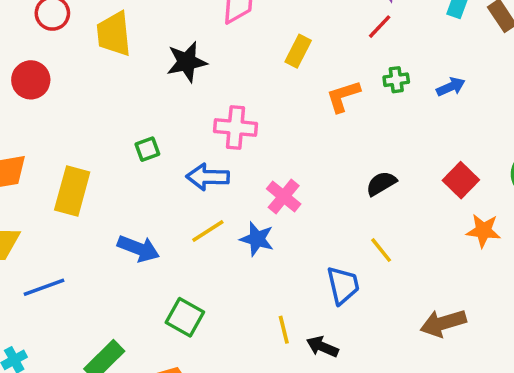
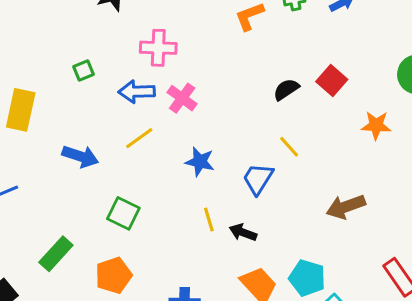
red square: (461, 180) -> (332, 81), moved
pink cross: (284, 196) -> (182, 98), moved
blue star: (257, 239) -> (200, 162), moved
blue trapezoid: (343, 285) -> (258, 179), turned -132

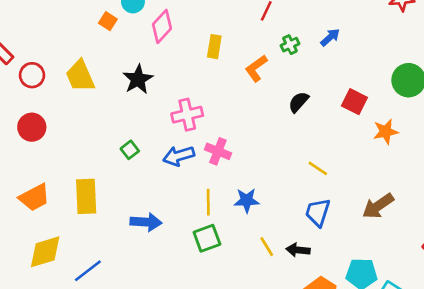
red square: (332, 81) -> (354, 102), moved
black semicircle: (286, 89) -> (299, 102), moved
yellow line: (139, 138) -> (208, 202), moved, turned -40
blue trapezoid: (258, 179) -> (318, 212), moved
green square: (123, 213) -> (207, 238), moved, turned -32

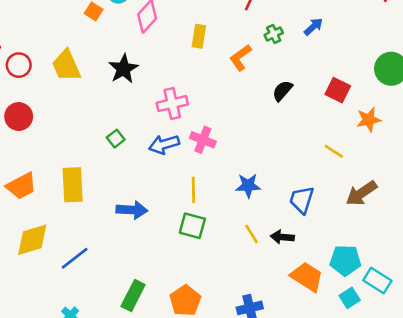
yellow line: (318, 168) -> (334, 151), moved
blue star: (247, 200) -> (248, 186), moved
green square: (207, 238) -> (192, 226), turned 36

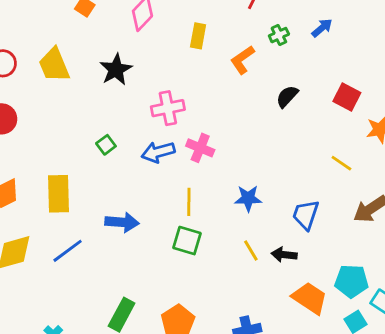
blue line: (75, 258) -> (68, 251), moved

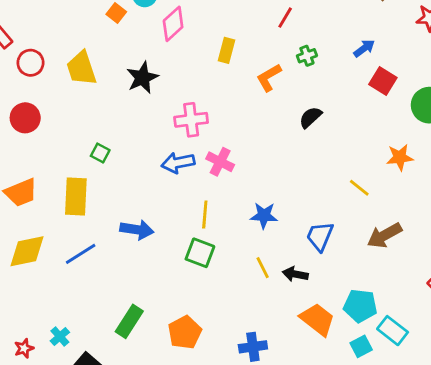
blue arrow: (322, 28) -> (364, 48), moved
red square: (347, 97) -> (383, 81), moved
green square: (106, 145) -> (100, 153), moved, turned -30

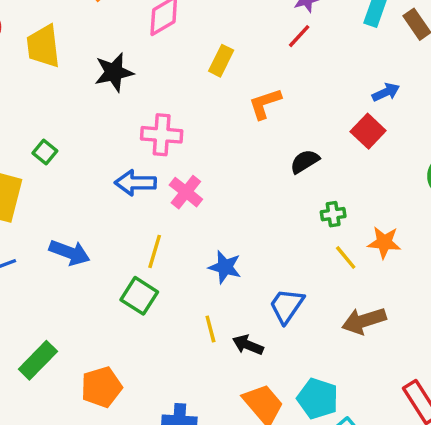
green cross: (307, 56) -> (333, 214), moved
red square: (383, 81) -> (368, 131), moved
orange star: (400, 157) -> (384, 242), moved

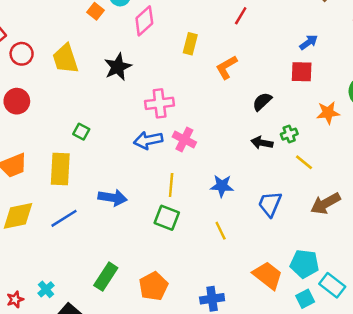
red square: (368, 131) -> (302, 72), turned -30
orange star: (384, 242) -> (328, 113), moved
black arrow: (248, 345) -> (262, 143), moved

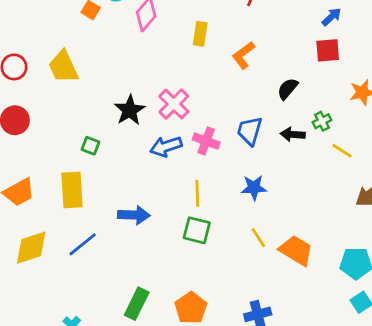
black star: (118, 67) -> (130, 110), moved
pink cross: (160, 103) -> (174, 104), turned -32
blue trapezoid: (270, 204) -> (250, 131), moved
orange trapezoid: (268, 275) -> (296, 250), moved

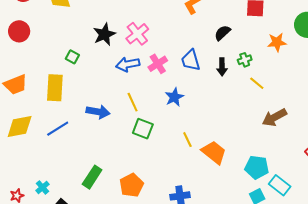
blue trapezoid: (250, 131) -> (191, 60), turned -40
black arrow: (293, 134) -> (222, 67), turned -102
pink cross: (206, 141) -> (158, 64), turned 30
blue star: (254, 188) -> (174, 97), moved, turned -30
yellow line: (197, 193) -> (133, 102), moved, turned -30

